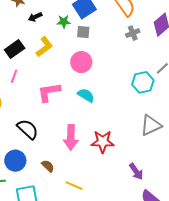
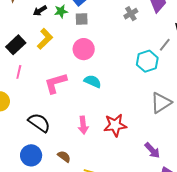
black arrow: (35, 17) -> (40, 11), moved
pink arrow: (71, 137) -> (83, 125), size x0.7

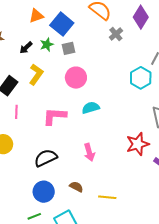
cyan semicircle: (93, 81) -> (91, 108), turned -30
pink L-shape: (55, 83) -> (54, 116), turned 30
black semicircle: (39, 123) -> (46, 158), turned -50
red star: (115, 125) -> (138, 144), moved

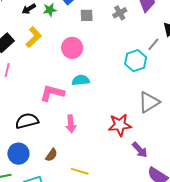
gray square: (69, 48) -> (87, 15), moved
pink L-shape: (54, 116) -> (52, 93), moved
brown semicircle: (76, 187) -> (51, 155), turned 88

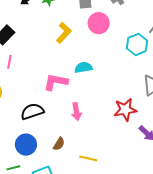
yellow L-shape: (34, 37) -> (64, 33), moved
pink circle: (72, 48) -> (99, 23), moved

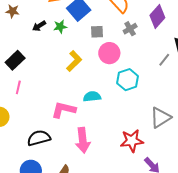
cyan hexagon: (137, 44) -> (128, 80), moved
pink arrow: (76, 112) -> (83, 140), size x1.4

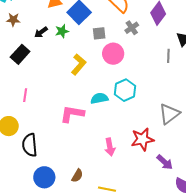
black rectangle: (15, 60) -> (20, 54), moved
gray line: (164, 60) -> (168, 56), turned -32
cyan hexagon: (128, 80) -> (125, 90), moved
black semicircle: (39, 138) -> (30, 145), moved, turned -75
pink arrow: (83, 140) -> (110, 147), moved, size x0.7

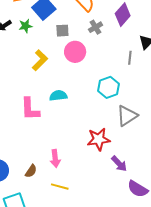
cyan hexagon: (125, 90) -> (108, 87), moved
pink L-shape: (72, 114) -> (30, 109), turned -105
pink arrow: (110, 147) -> (55, 158), moved

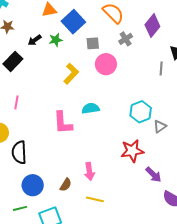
cyan hexagon: (108, 87) -> (141, 112), moved
gray triangle: (127, 116) -> (160, 126), size x0.6

